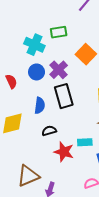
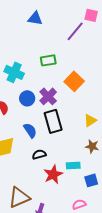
cyan cross: (34, 45) -> (14, 72), moved
blue semicircle: (40, 106) -> (30, 130), turned -42
red star: (64, 152) -> (53, 174), turned 30

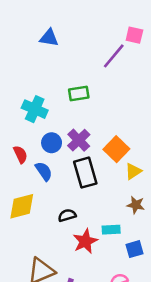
blue triangle: (35, 18) -> (49, 38), moved
orange square: (74, 81) -> (116, 149), moved
blue semicircle: (30, 130) -> (44, 171), moved

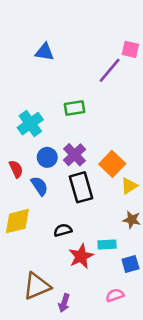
cyan cross: (35, 109) -> (30, 124), turned 30

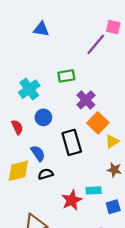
purple cross: (75, 155) -> (86, 100), moved
blue semicircle: (39, 186) -> (38, 153), moved
black semicircle: (63, 230) -> (46, 174), moved

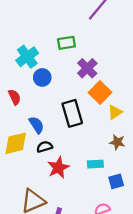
blue circle: (43, 117) -> (42, 77), moved
red star: (72, 200) -> (58, 168), moved

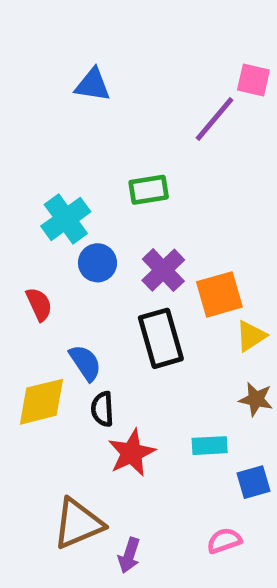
purple cross: (87, 68) -> (163, 270), moved
orange square: (100, 92) -> (219, 294), turned 30
black semicircle: (45, 147) -> (102, 409), turned -77

